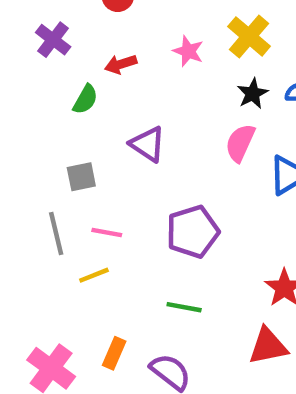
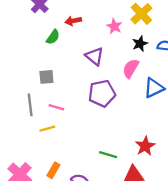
pink star: (188, 51) -> (114, 26), moved
purple triangle: (148, 144) -> (94, 56), moved
purple pentagon: (193, 232) -> (102, 93), moved
green line: (184, 307) -> (108, 155), moved

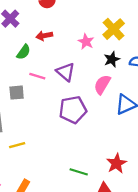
pink line: (56, 107) -> (37, 76), moved

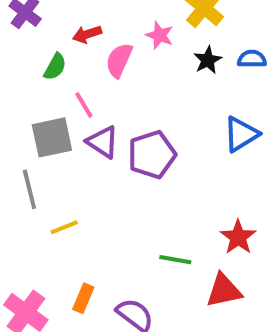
purple triangle: (66, 72) -> (103, 142), moved
pink line: (37, 76) -> (84, 105), turned 49
pink semicircle: (102, 84) -> (119, 60), moved
gray square: (17, 93) -> (52, 137), size x1.5

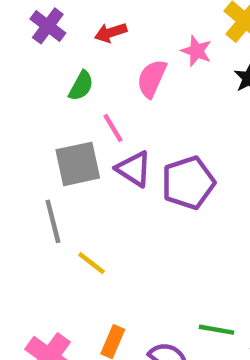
red arrow: (87, 34) -> (111, 33), moved
yellow line: (64, 227) -> (92, 263), turned 60
green line: (175, 260) -> (216, 330), moved

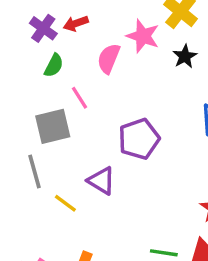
purple cross: (48, 26) -> (43, 28), moved
pink star: (196, 51) -> (143, 36), size x1.4
purple triangle: (134, 169) -> (101, 181), moved

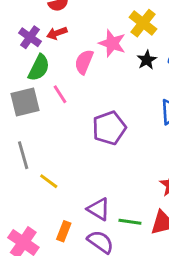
green semicircle: (54, 65) -> (39, 68), size x1.4
gray square: (53, 126) -> (25, 102), moved
purple triangle: (101, 181) -> (99, 209), moved

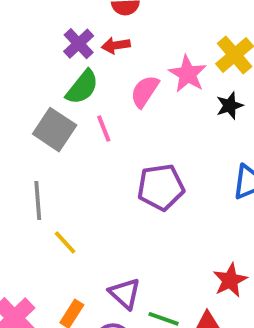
gray square: (25, 102) -> (55, 130), turned 36

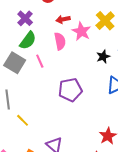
red arrow: (116, 45) -> (63, 19), moved
pink semicircle: (145, 91) -> (60, 41), turned 138
black star: (230, 106) -> (103, 57), moved

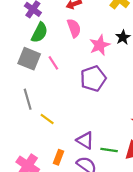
pink star: (81, 31) -> (100, 45), moved, turned 30
pink line: (40, 61) -> (53, 63), moved

